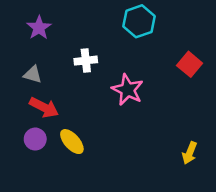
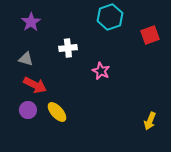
red square: (190, 64) -> (150, 35), moved, turned 30
pink star: (128, 90) -> (101, 71), size x0.7

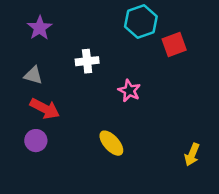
red square: (150, 35) -> (174, 45), moved
yellow ellipse: (57, 112) -> (111, 143), moved

